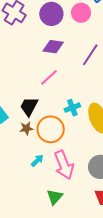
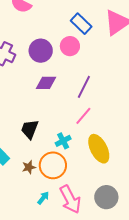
pink line: (49, 77) -> (83, 116), moved
black trapezoid: (29, 106) -> (30, 129), moved
cyan cross: (72, 108) -> (63, 141), moved

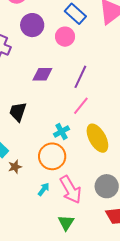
purple circle: (41, 51) -> (32, 25), moved
black trapezoid: (30, 129) -> (18, 112), moved
brown star: (29, 167) -> (15, 167), moved

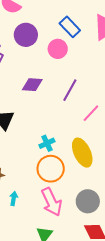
pink line: (81, 106) -> (91, 113), moved
orange circle: (52, 156) -> (51, 169), moved
cyan arrow: (44, 189) -> (14, 198), moved, turned -32

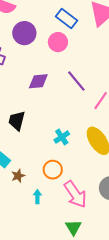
purple line: (70, 90) -> (76, 81), turned -60
orange circle: (51, 169) -> (53, 170), moved, size x0.7

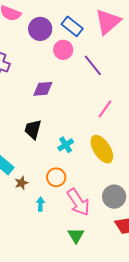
purple circle: (24, 33) -> (40, 29), moved
purple line: (76, 81) -> (93, 65), moved
black trapezoid: (17, 121) -> (33, 129), moved

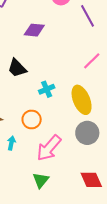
black trapezoid: (33, 129) -> (17, 68), turned -70
gray circle: (114, 197) -> (87, 133), moved
pink arrow: (78, 202) -> (49, 148), turned 64

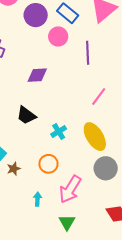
purple line: (88, 16) -> (88, 53), turned 35
cyan arrow: (11, 143) -> (37, 199), moved

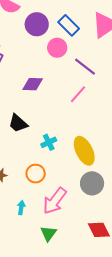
purple line: (88, 53) -> (85, 67), turned -55
pink line: (99, 96) -> (78, 94), moved

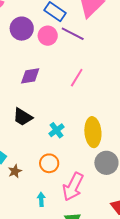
purple circle: (37, 24) -> (22, 29), moved
purple line: (85, 67) -> (73, 34), moved
yellow ellipse: (84, 151) -> (93, 132), turned 32

